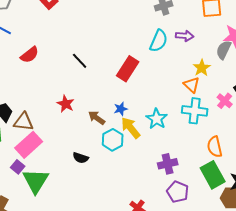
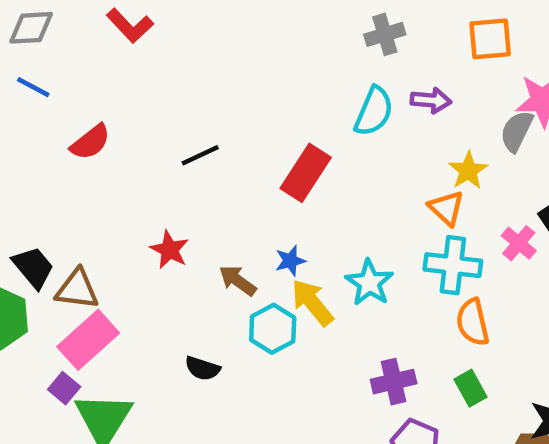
black line: (80, 61) -> (200, 155), turned -72
orange semicircle: (215, 147) -> (473, 322), moved
green rectangle: (213, 175) -> (470, 388), moved, size x0.6

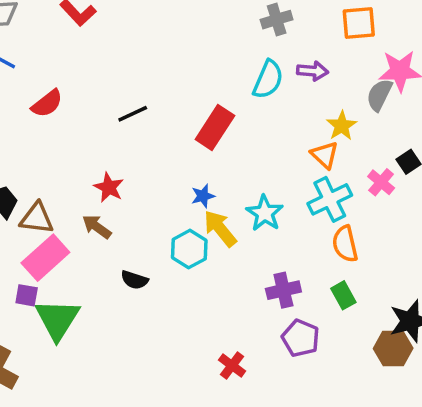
cyan cross: (453, 265) -> (330, 199), turned -33
brown arrow: (238, 281) -> (97, 227), moved
purple square: (64, 388) -> (27, 295), turned -30

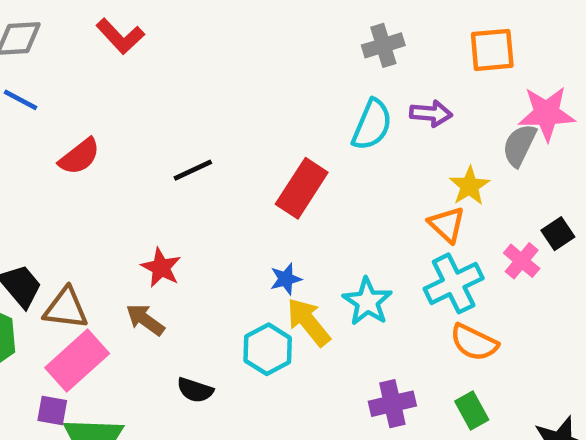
orange semicircle: (345, 244) -> (474, 342), turned -51

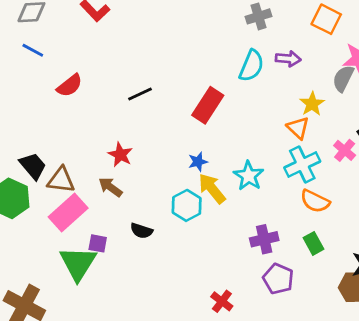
orange square: (492, 50) -> (326, 19), turned 32
purple square: (52, 410) -> (98, 243), moved

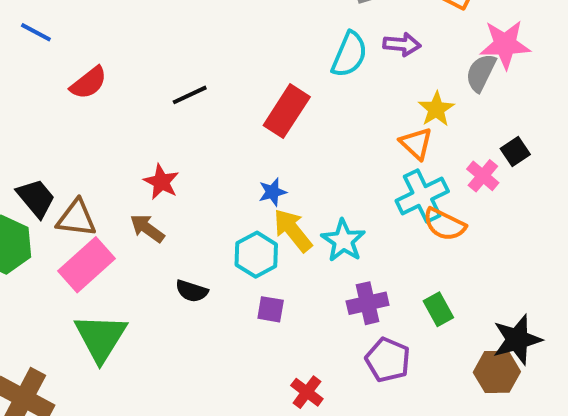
cyan star: (249, 176) -> (343, 241), moved
orange semicircle: (315, 201) -> (444, 224), moved
purple square: (98, 243) -> (271, 309), moved

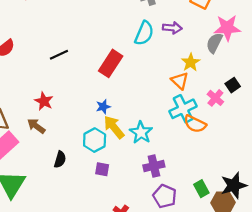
black semicircle: (192, 291) -> (60, 160), turned -91
green rectangle: (438, 309) -> (201, 189), moved

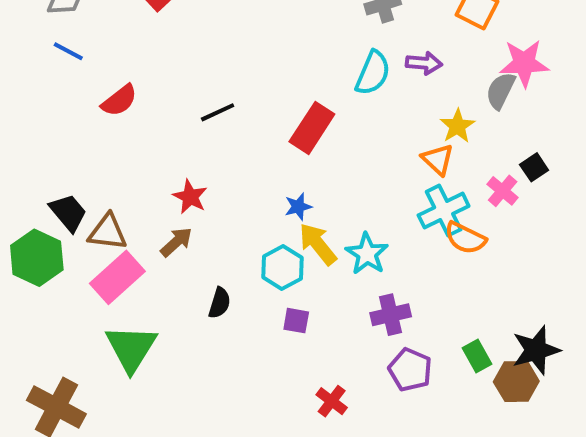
brown arrow: (36, 126) -> (176, 242), turned 102

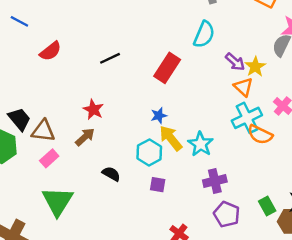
purple arrow: (424, 63) -> (235, 62), moved, turned 36
pink rectangle: (117, 277) -> (49, 158), size x0.6
black semicircle: (220, 303) -> (111, 174), turned -78

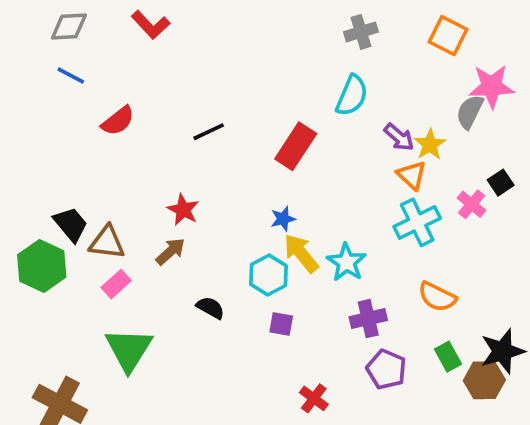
orange semicircle: (260, 135) -> (437, 297), moved

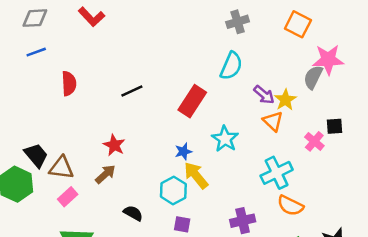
blue line: (71, 76) -> (36, 52), turned -48
red semicircle: (118, 121) -> (69, 83), turned -55
black square: (501, 183) -> (334, 126), turned 30
cyan cross: (417, 222) -> (277, 173), moved
cyan star: (346, 262) -> (225, 139), moved

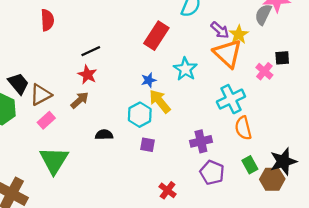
black line: (132, 91) -> (91, 51), moved
orange triangle: (273, 121) -> (228, 53), size x1.6
brown triangle: (61, 168) -> (41, 95), turned -35
orange semicircle: (290, 206) -> (243, 128), turned 50
black semicircle: (133, 213) -> (104, 135), turned -30

